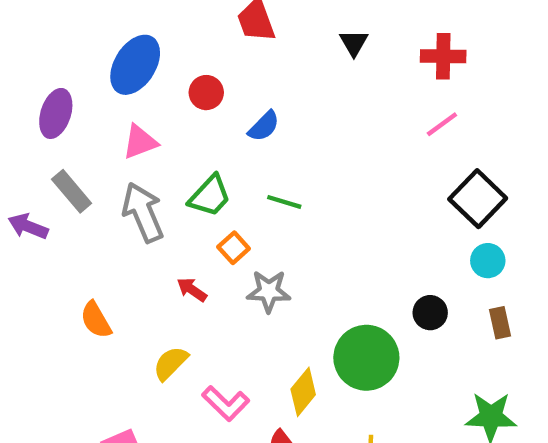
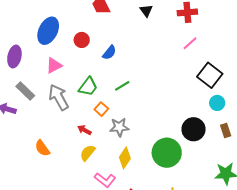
green line: (284, 202) -> (122, 86), turned -42
black circle: (430, 313) -> (194, 129), size x1.5
yellow semicircle: (171, 363) -> (88, 153), moved
yellow diamond: (303, 392) -> (125, 158), moved

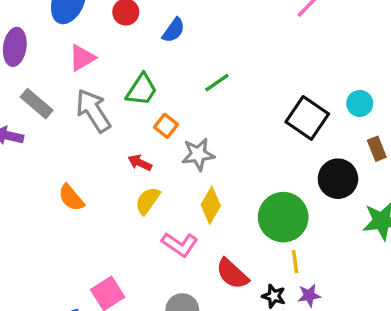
black square: (210, 75) -> (307, 118), moved
green line: (122, 86) -> (217, 83), moved
black circle: (194, 129) -> (338, 179), moved
green circle: (167, 153) -> (283, 217), moved

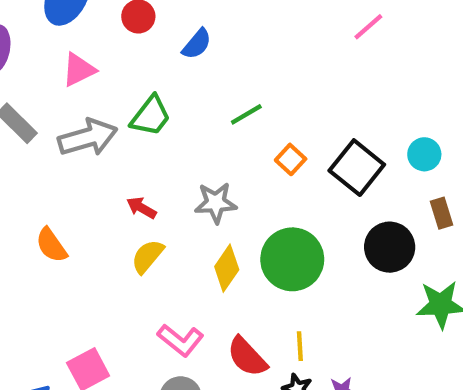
gray arrow: (93, 111) -> (88, 137), turned 102
orange square: (166, 126) -> (291, 159), moved
green circle: (283, 217) -> (292, 259), moved
pink L-shape: (180, 244) -> (181, 340), moved
yellow line: (295, 261) -> (300, 346), moved

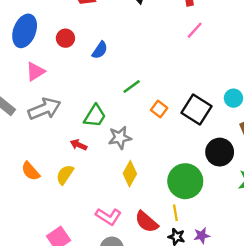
green trapezoid: (151, 116) -> (95, 116), moved
yellow semicircle: (148, 256) -> (65, 175), moved
green circle: (292, 259) -> (185, 181), moved

